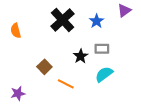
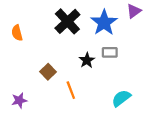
blue star: (97, 21) -> (104, 23), size x1.6
cyan semicircle: (104, 74) -> (121, 98), moved
orange line: (66, 84) -> (71, 90), turned 42

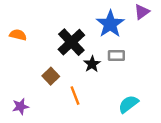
black cross: (67, 21) -> (71, 42), moved
orange semicircle: (17, 33) -> (18, 35), turned 119

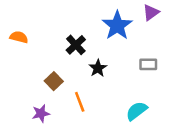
black cross: (71, 42) -> (76, 45), size x0.7
gray rectangle: (116, 56) -> (148, 64), moved
purple star: (20, 106) -> (41, 113), moved

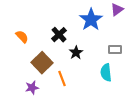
orange semicircle: (19, 37) -> (22, 37), moved, turned 32
brown square: (54, 81) -> (42, 63), size x1.5
cyan semicircle: (137, 111) -> (106, 73), moved, turned -60

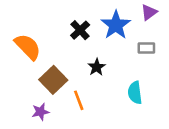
black cross: (59, 35) -> (80, 30), moved
orange semicircle: (22, 37) -> (28, 47), size x1.6
gray rectangle: (115, 50) -> (146, 48), moved

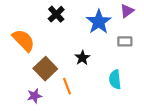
black cross: (80, 30) -> (56, 14), moved

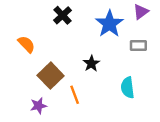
orange semicircle: (24, 40) -> (26, 44), size x0.7

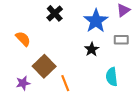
black star: (91, 63) -> (92, 49), moved
purple star: (38, 106) -> (23, 83), moved

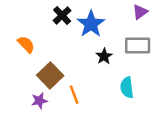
blue star: (96, 21) -> (91, 24), moved
gray rectangle: (121, 40) -> (138, 45), size x1.5
purple star: (23, 83) -> (39, 101), moved

